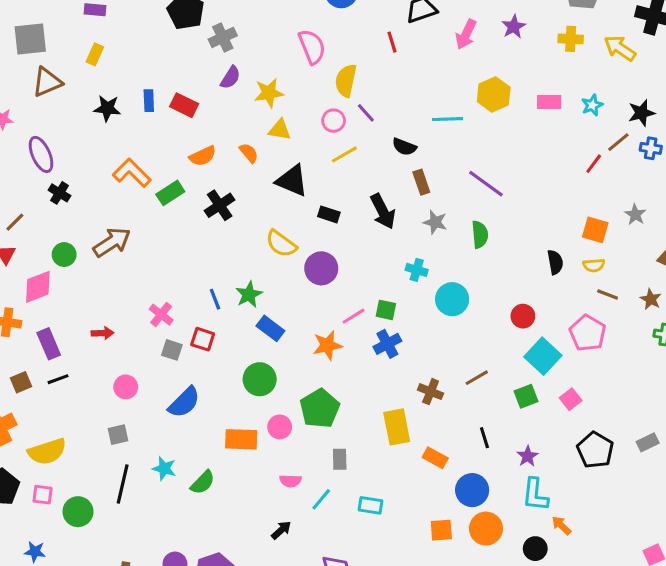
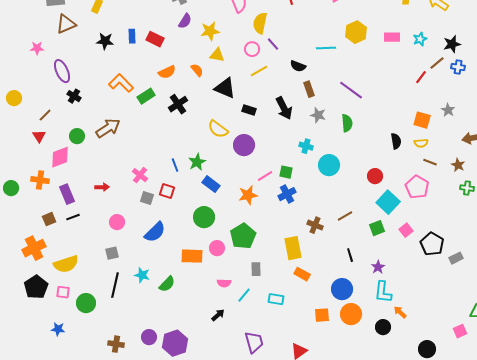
black pentagon: (595, 450) -> (432, 244), moved
orange rectangle: (435, 458) -> (302, 274), moved

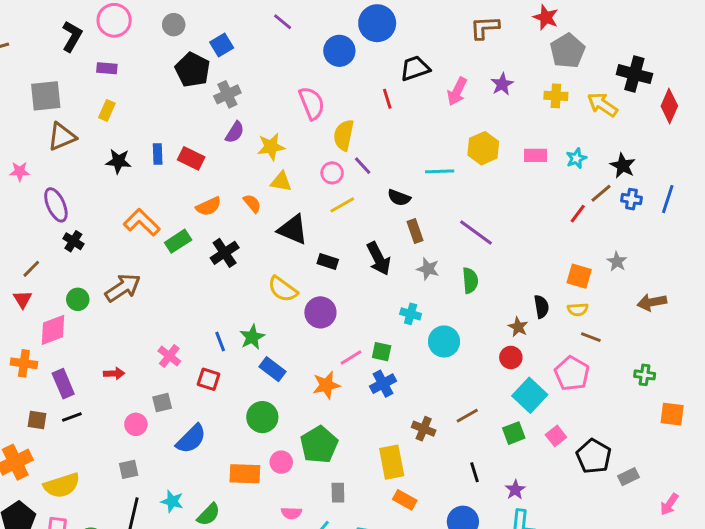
black star: (452, 44) -> (623, 166), turned -30
brown star: (458, 165) -> (518, 327), moved
gray square: (147, 198) -> (162, 403), moved, turned -32
brown square: (49, 219) -> (37, 420), turned 32

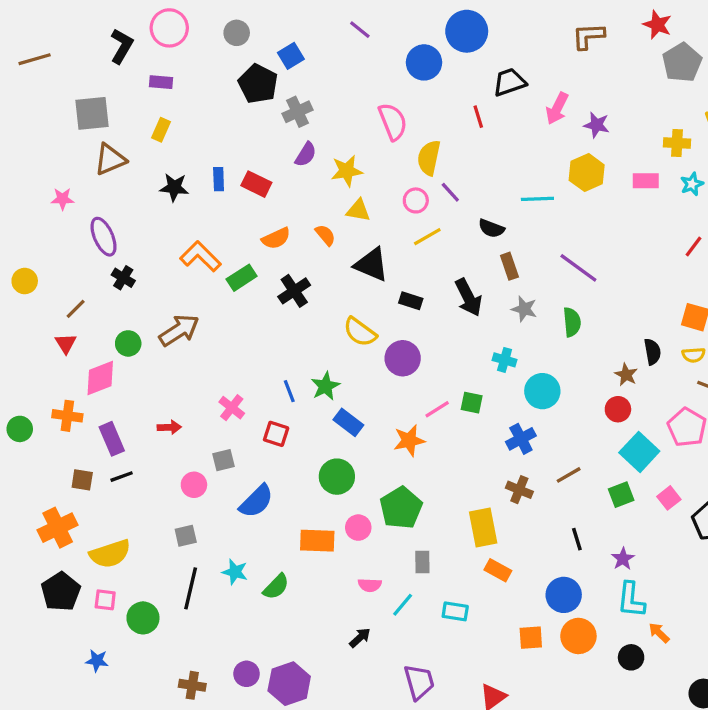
purple star: (502, 84) -> (597, 125), moved, turned -30
yellow cross: (556, 96) -> (677, 143), moved
blue cross: (383, 384) -> (521, 439), moved

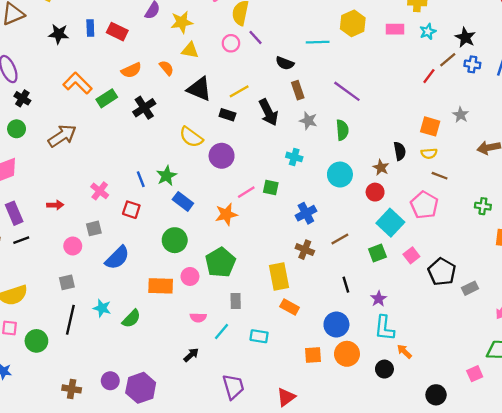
yellow line: (427, 237) -> (239, 91), moved
green circle: (128, 343) -> (17, 129), moved
cyan circle: (542, 391) -> (340, 175), moved

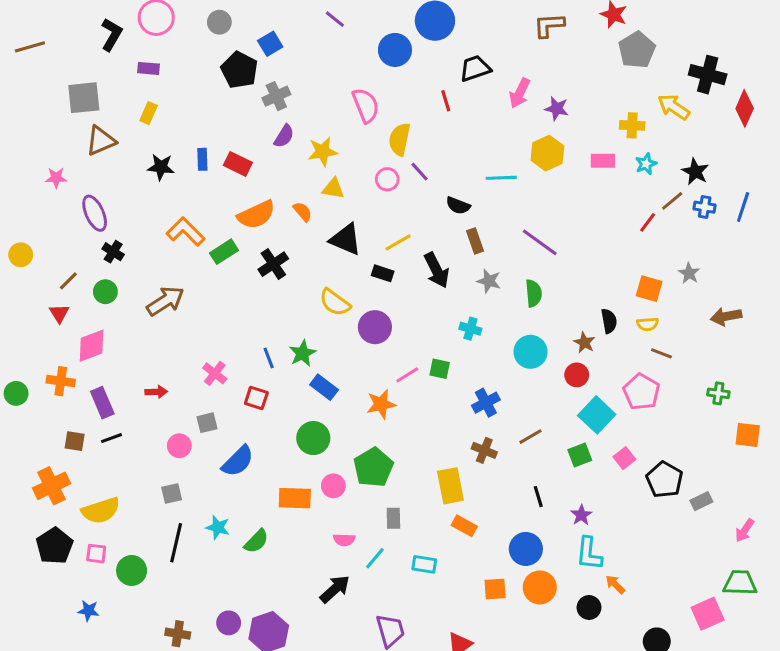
orange semicircle: (131, 70) -> (256, 215), size x1.4
black arrow: (191, 355) -> (335, 589), size x1.5
pink square: (475, 374) -> (708, 614), size x1.5

